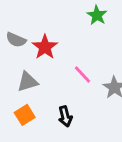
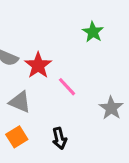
pink line: (82, 74) -> (67, 87), moved
gray triangle: (28, 82) -> (20, 102), turned 40

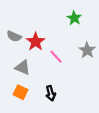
gray star: (111, 108) -> (87, 50), moved
orange square: (17, 137) -> (21, 92), turned -32

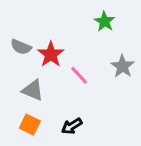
black arrow: (51, 93) -> (72, 126), turned 72

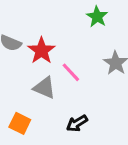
gray triangle: (33, 90) -> (45, 88), moved
black arrow: (72, 126) -> (77, 123), moved

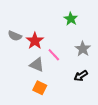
orange square: (20, 123) -> (40, 88), moved
black arrow: (77, 123) -> (81, 76), moved

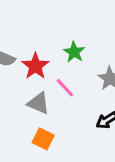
green star: (71, 19) -> (74, 52), moved

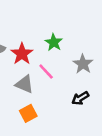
orange square: (43, 139) -> (28, 113), turned 36

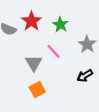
red star: (22, 54) -> (31, 21), moved
gray triangle: (24, 84) -> (34, 63), turned 36

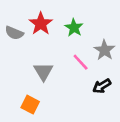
pink line: (53, 51) -> (81, 62), moved
orange square: (37, 90) -> (30, 105), moved, turned -35

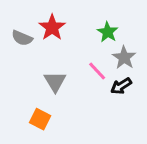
green star: (74, 28) -> (108, 32), moved
black arrow: (102, 86) -> (121, 86), moved

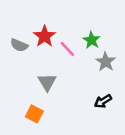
pink line: (97, 71) -> (67, 49), moved
black arrow: (121, 86) -> (103, 101), moved

